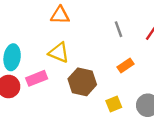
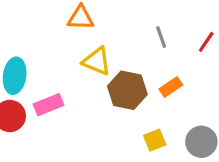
yellow triangle: (59, 53) -> (97, 61), moved
brown hexagon: (82, 82) -> (127, 90), moved

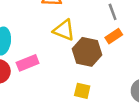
orange rectangle: (171, 87) -> (114, 36), moved
yellow square: (155, 140) -> (82, 91), moved, turned 35

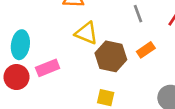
orange rectangle: (114, 36) -> (146, 50), moved

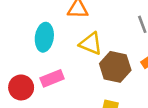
cyan ellipse: (20, 45) -> (44, 37), moved

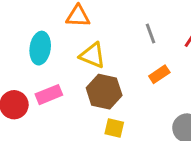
brown hexagon: (115, 67) -> (104, 92), moved

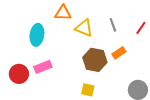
yellow triangle: (92, 55) -> (84, 28), moved
brown hexagon: (104, 92) -> (95, 60), moved

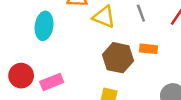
orange rectangle: (119, 53) -> (149, 49), turned 40
pink rectangle: (43, 67) -> (52, 82), moved

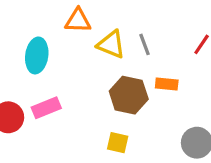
gray line: (141, 13) -> (145, 44), moved
pink rectangle: (52, 82) -> (46, 108), moved

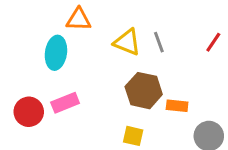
orange triangle: (78, 21) -> (79, 19), moved
orange rectangle: (167, 84) -> (177, 106), moved

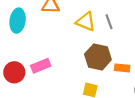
cyan ellipse: (56, 53) -> (18, 21), moved

